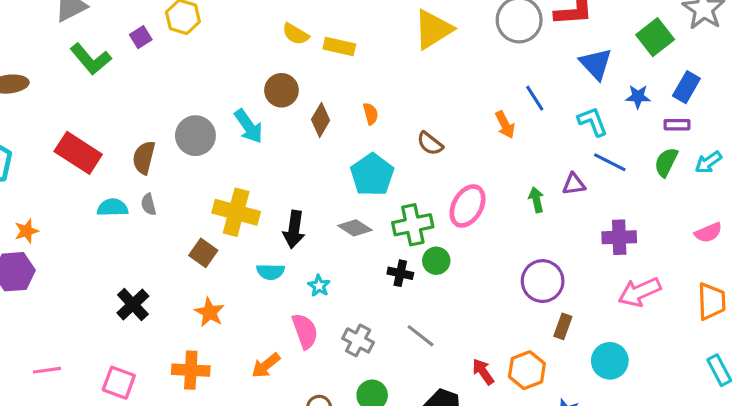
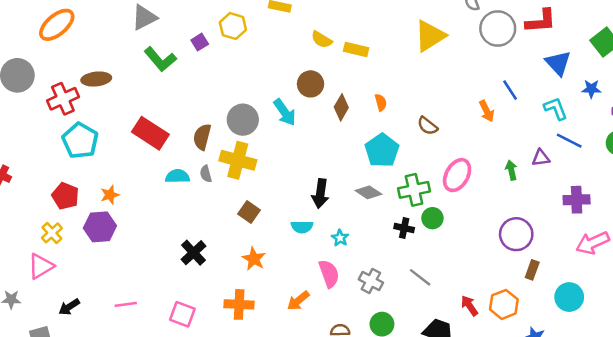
yellow cross: (236, 212) -> (238, 160), moved

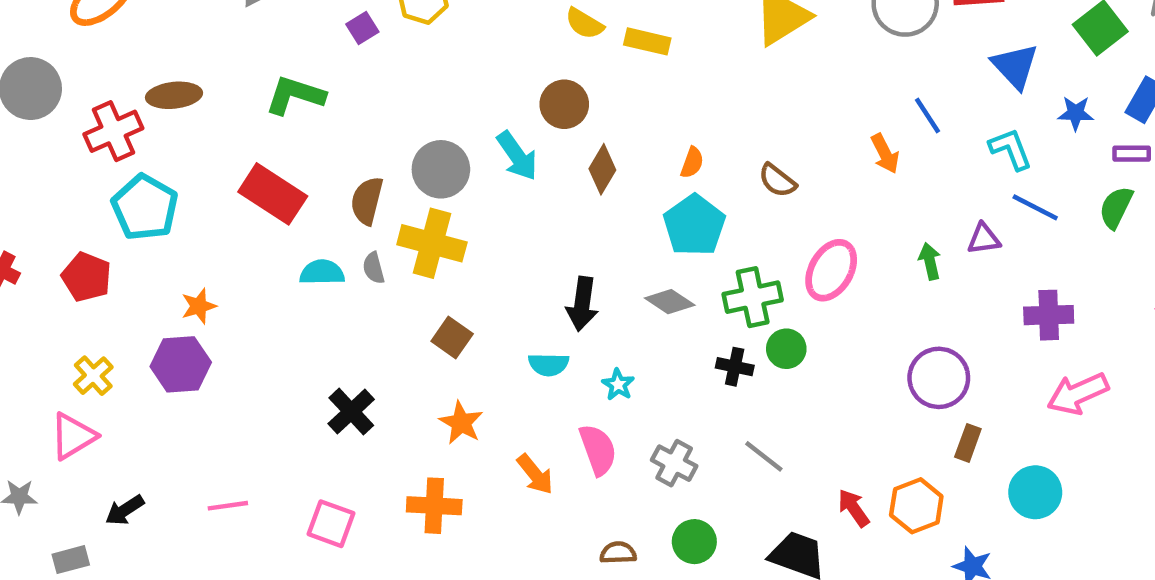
green L-shape: (160, 59) -> (295, 95), moved, turned 148
orange semicircle: (381, 102) -> (692, 163), moved, turned 35
brown diamond: (341, 107) -> (602, 169), moved
red pentagon: (65, 196) -> (87, 277), moved
orange arrow: (298, 301) -> (535, 474), moved, turned -90

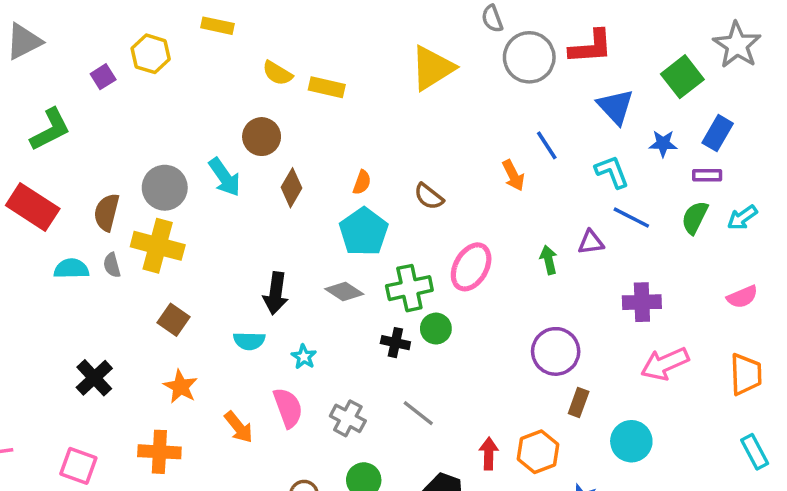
green L-shape: (295, 95) -> (50, 130), turned 135
red arrow: (854, 508) -> (489, 454), turned 36

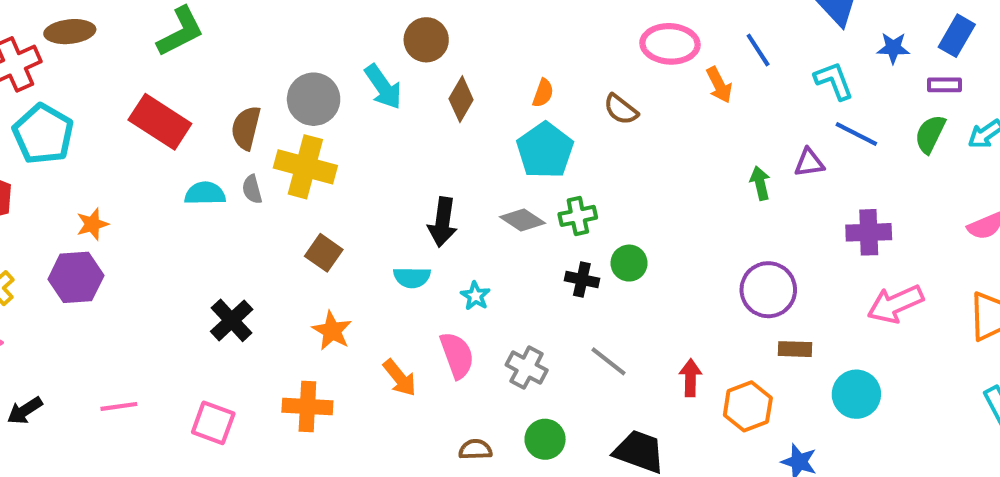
pink ellipse: (471, 267) -> (670, 44), moved, turned 63
green cross: (409, 288) -> (578, 216), moved, size x0.7
brown rectangle: (579, 402) -> (795, 349), turned 72
red arrow: (489, 454) -> (690, 378), moved

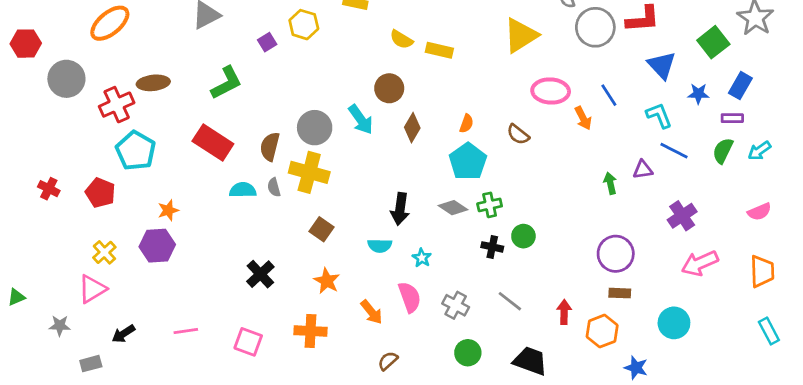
purple cross: (869, 232) -> (682, 216), turned -32
brown rectangle: (795, 349) -> (620, 293), moved
brown semicircle: (475, 449) -> (388, 361), moved, turned -40

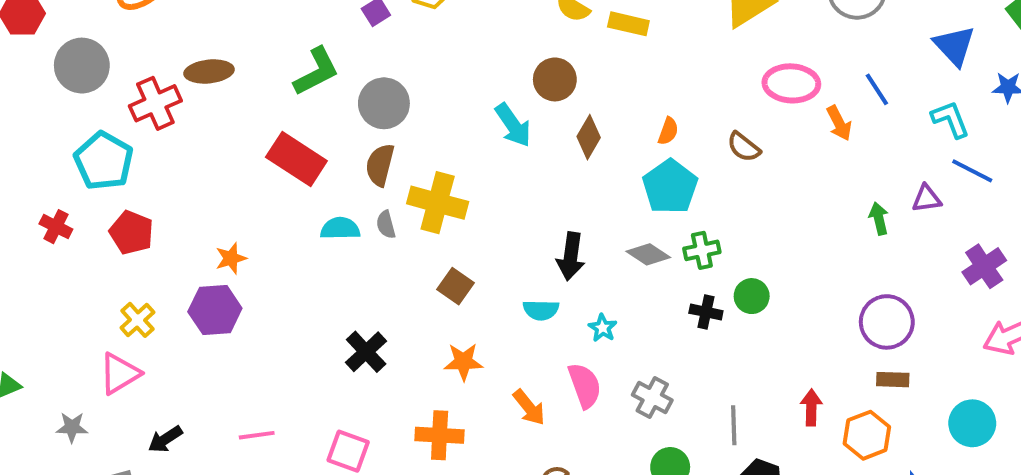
gray circle: (315, 128) -> (384, 103), moved
cyan pentagon: (136, 151) -> (104, 161), moved
orange star: (327, 281) -> (463, 362), turned -30
gray line: (510, 301) -> (734, 425), moved, turned 50

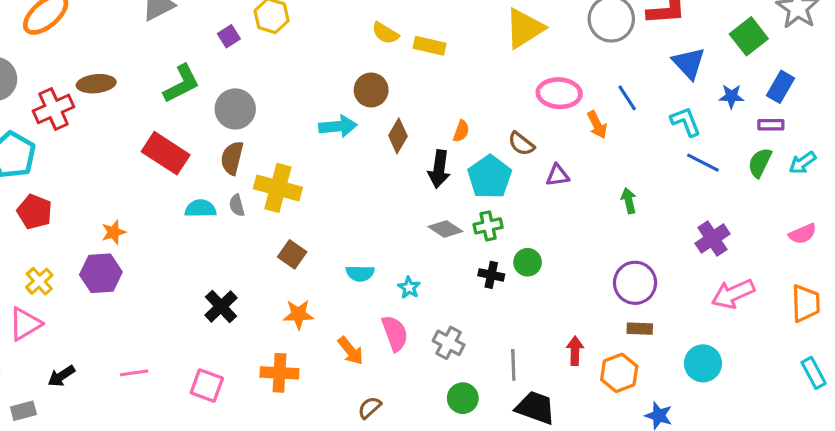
cyan arrow: (513, 125) -> (338, 126), turned -60
cyan pentagon: (670, 187) -> (490, 177), moved
purple triangle: (927, 199) -> (558, 175), moved
black arrow: (571, 256) -> (439, 169), moved

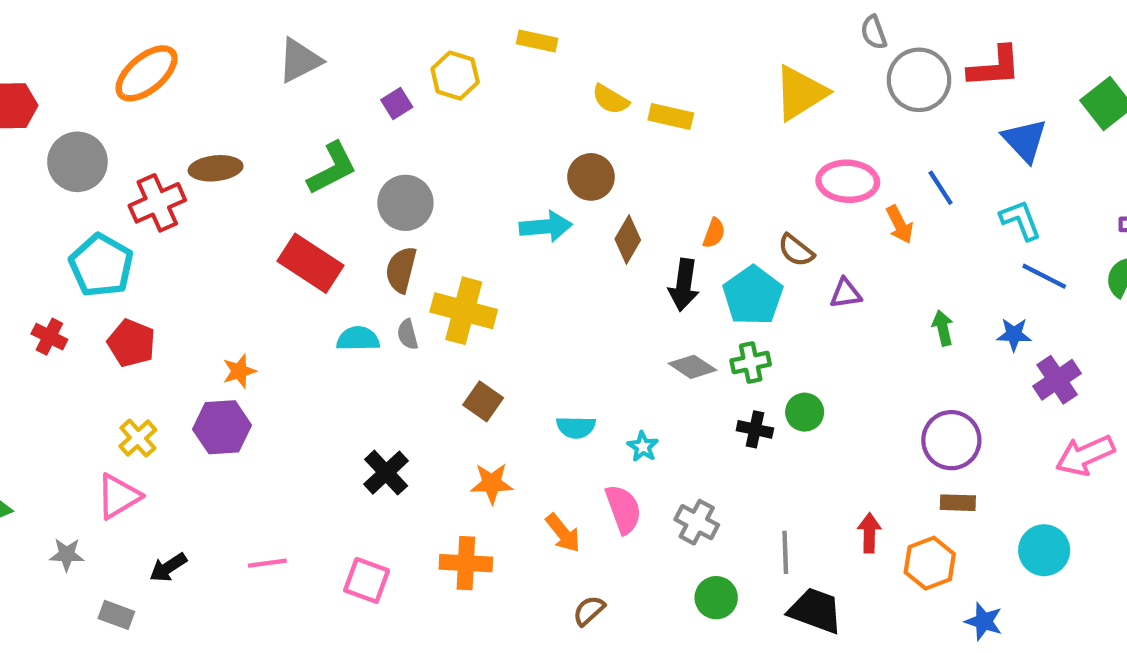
blue star: (731, 96) -> (1014, 334), moved
gray rectangle: (23, 411) -> (116, 615), turned 35

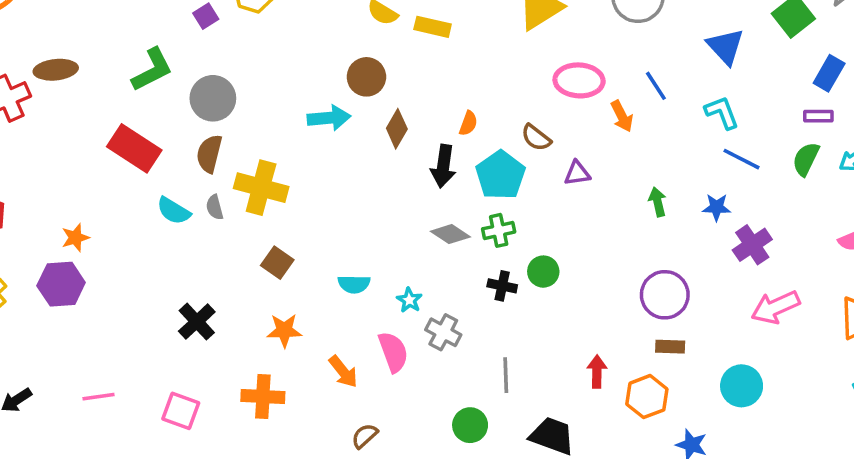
cyan semicircle: (358, 339) -> (174, 211), turned -148
gray cross: (697, 522) -> (443, 332), moved
gray line: (785, 552) -> (506, 375), moved

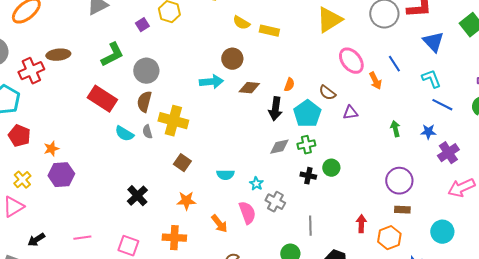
pink ellipse: (579, 80) -> (351, 61), turned 48
brown diamond: (397, 129) -> (249, 88), turned 65
gray diamond: (450, 234) -> (279, 147), turned -45
orange star: (75, 238) -> (51, 149), moved

